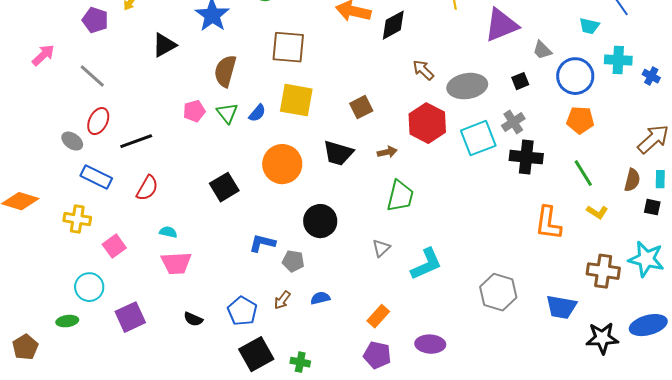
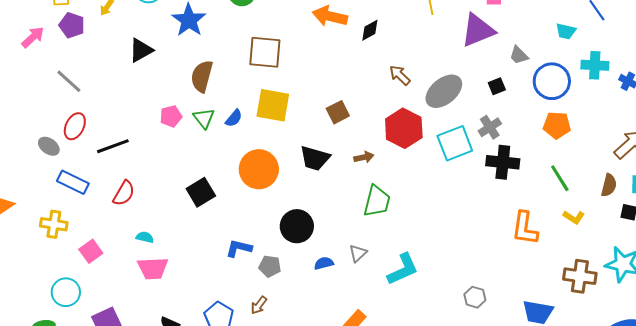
black diamond: (393, 25) -> (370, 30), size x0.7
pink arrow: (43, 55) -> (33, 37), moved
gray ellipse: (467, 86) -> (444, 91), turned -30
gray hexagon: (498, 292) -> (475, 297), size x0.6
blue semicircle: (320, 298) -> (324, 263), moved

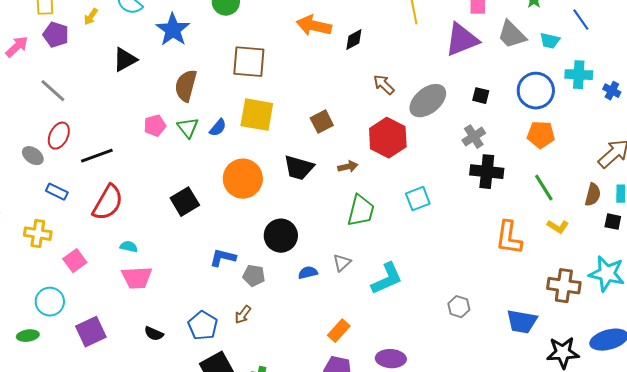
gray trapezoid: (519, 55) -> (512, 35), moved, size x1.5
black square: (497, 86) -> (481, 96), turned 36
cyan square: (455, 143) -> (418, 199), moved, size x0.7
blue rectangle: (73, 182) -> (57, 192), size x0.7
red semicircle: (124, 193) -> (108, 203), size x1.4

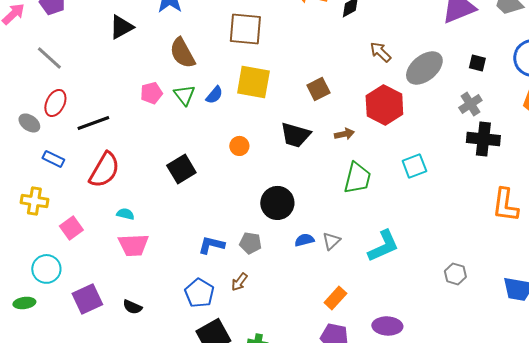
brown semicircle: (186, 86) -> (182, 53), turned -44
orange circle: (243, 179) -> (239, 146), size x0.5
blue L-shape: (223, 258) -> (211, 245), moved
gray triangle: (342, 263) -> (331, 241), moved
black semicircle: (154, 334) -> (132, 307), moved

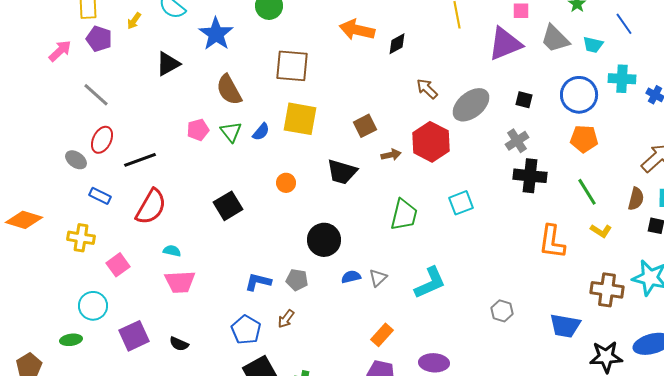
brown arrow: (344, 134) -> (391, 155), moved

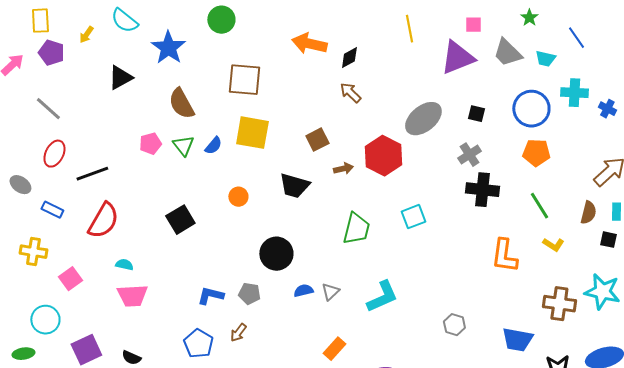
brown arrow: (427, 89) -> (350, 93), moved
gray ellipse: (76, 160) -> (20, 185), moved

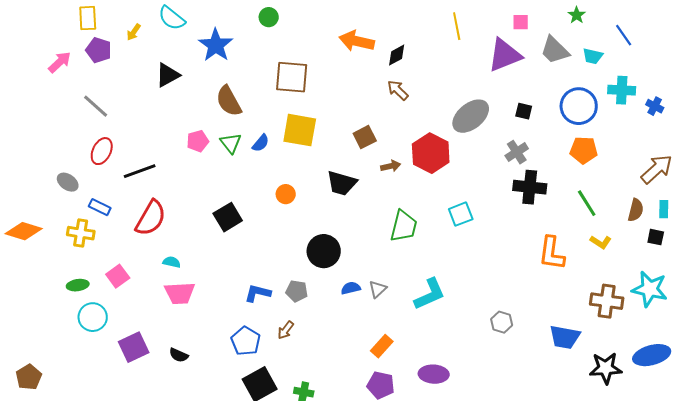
green circle: (221, 20) -> (269, 17), size x0.7
yellow cross: (33, 252) -> (81, 233), moved
green ellipse: (23, 354) -> (78, 285), moved

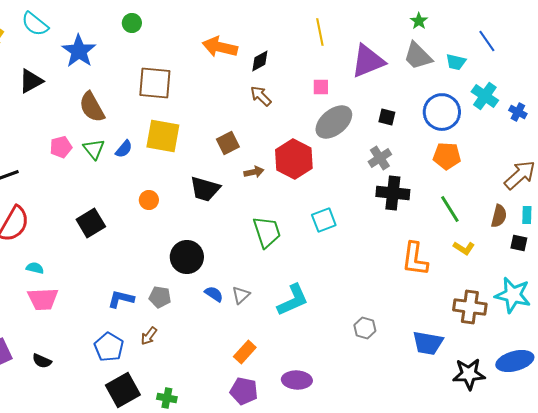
green star: (577, 15) -> (419, 21), moved
pink square: (521, 22) -> (321, 87), moved
cyan cross: (622, 90) -> (485, 96), turned 32
green trapezoid: (404, 226) -> (267, 232), turned -32
blue semicircle: (351, 288) -> (214, 294), turned 48

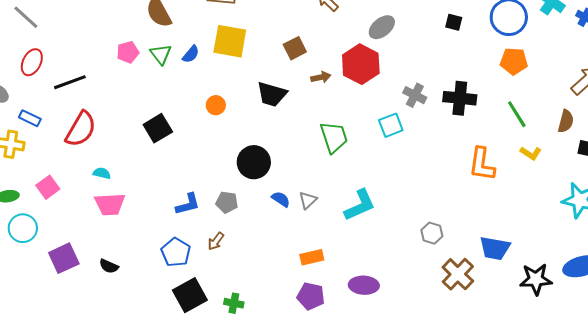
gray ellipse: (334, 122) -> (382, 27), moved, size x0.7
gray cross: (380, 158) -> (415, 95), moved, turned -30
blue L-shape: (121, 299) -> (188, 204), turned 152
brown cross: (470, 307) -> (458, 274), moved, turned 36
orange rectangle: (245, 352) -> (312, 257), turned 35

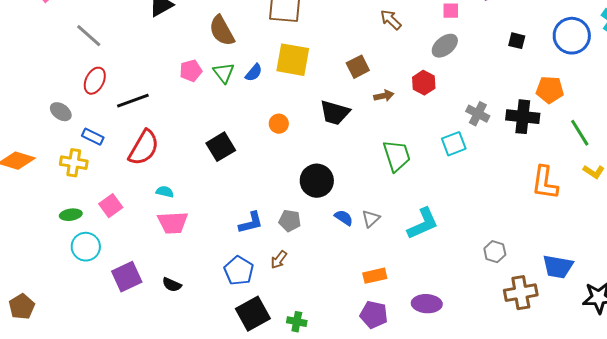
orange pentagon: (514, 61) -> (550, 90), moved
red hexagon: (361, 64) -> (424, 83), size x0.6
brown cross: (458, 274) -> (521, 293), turned 36

